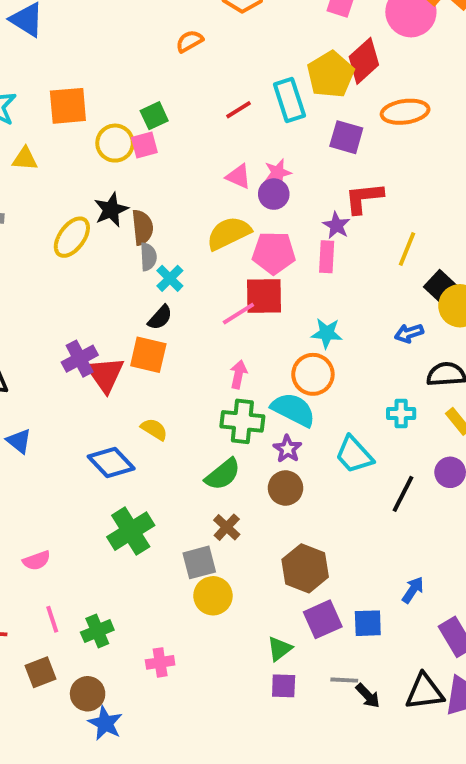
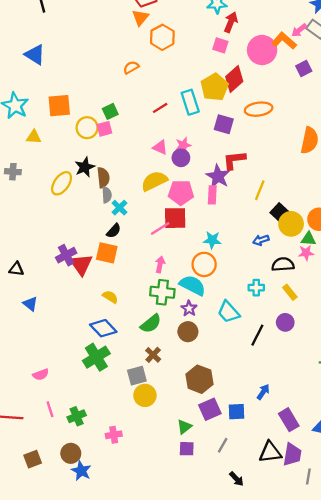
purple star: (336, 225) -> (218, 176), size x1.5
blue diamond: (111, 463) -> (103, 328), moved
brown square: (41, 672) -> (33, 459), moved
gray line: (344, 680) -> (223, 445), turned -63
black arrow: (368, 696) -> (237, 479), moved

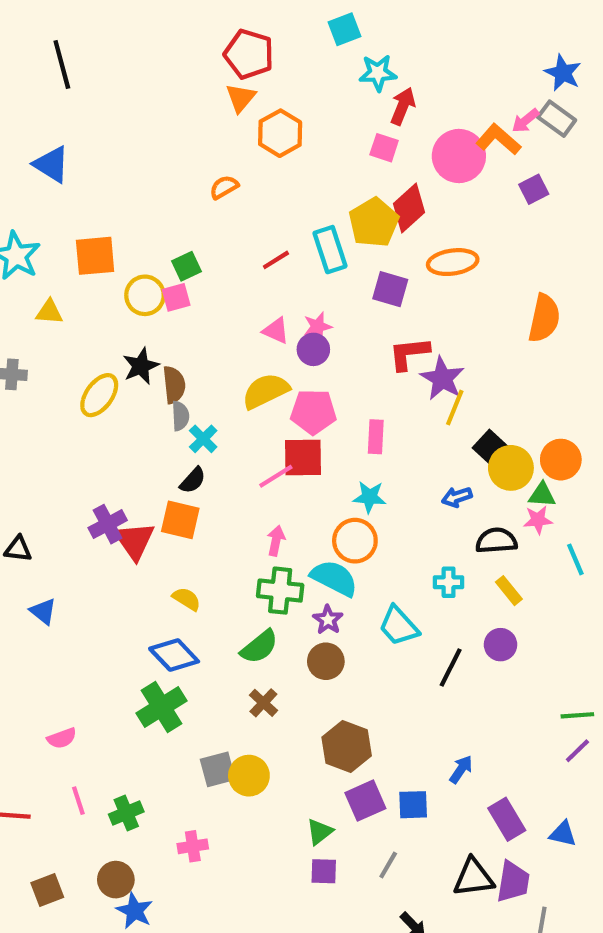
purple star: (218, 176) -> (442, 378), moved
pink rectangle: (212, 195) -> (376, 437), moved
gray square: (137, 376) -> (218, 769), moved

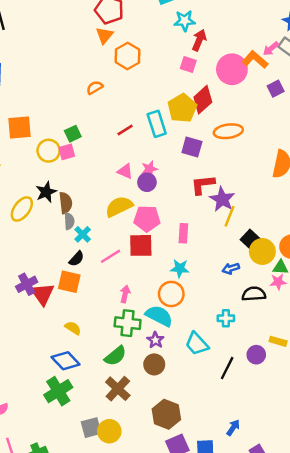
pink line: (276, 476) -> (111, 256), moved
yellow rectangle: (509, 591) -> (278, 341), moved, turned -35
brown cross: (263, 703) -> (118, 389), size x1.5

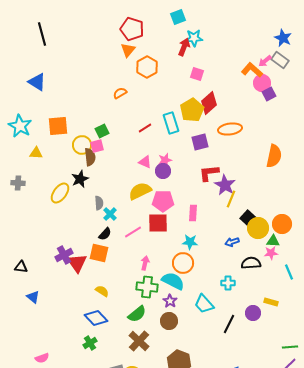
red arrow: (199, 40) -> (184, 47), moved
pink circle: (232, 69) -> (262, 83), moved, size x0.7
purple square: (192, 147) -> (200, 142), turned -30
brown semicircle: (66, 203) -> (90, 157), moved
green cross: (58, 391) -> (90, 343), size x0.6

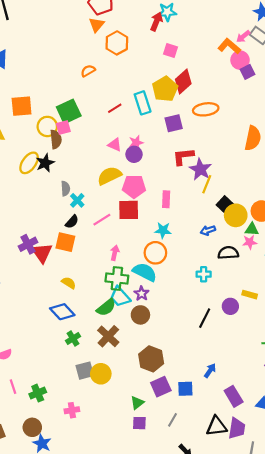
green square: (102, 131) -> (69, 111), size x1.6
yellow ellipse: (60, 193) -> (29, 163), moved
cyan trapezoid: (204, 304) -> (120, 297), moved
green cross: (90, 343) -> (73, 338), moved

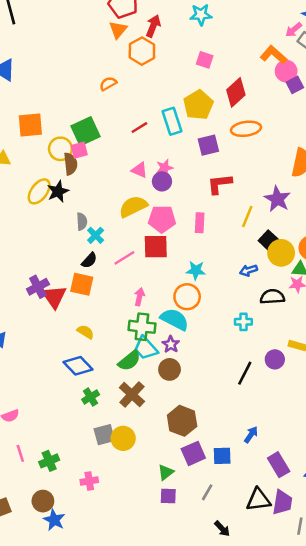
red arrow: (156, 22) -> (153, 26), moved
pink arrow: (243, 37) -> (294, 30), moved
red diamond: (183, 81) -> (236, 92), moved
purple star: (200, 169) -> (277, 199), moved
pink rectangle: (166, 199) -> (200, 223), moved

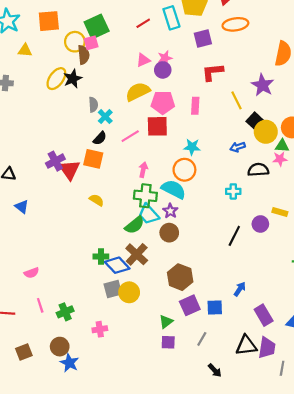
pink triangle: (139, 170) -> (143, 60), turned -48
yellow line: (247, 217) -> (236, 100), turned -48
blue diamond: (78, 366) -> (117, 265), moved
green cross: (91, 397) -> (101, 257), turned 32

